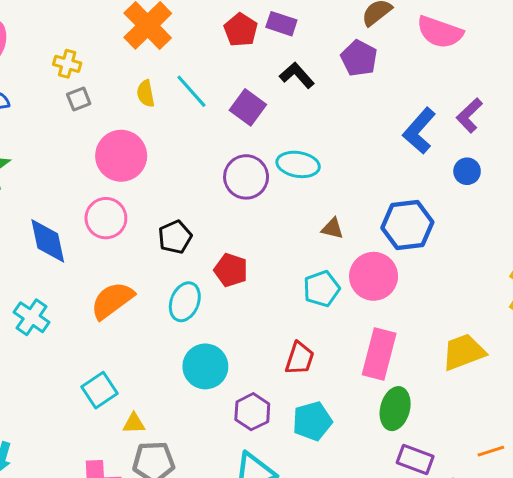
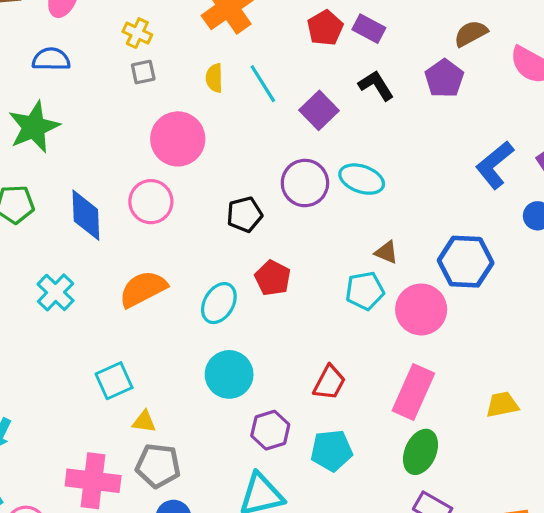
black pentagon: (175, 237) -> (245, 214), moved
cyan pentagon: (322, 289) -> (365, 291), moved
yellow trapezoid: (464, 352) -> (502, 405), size x0.7

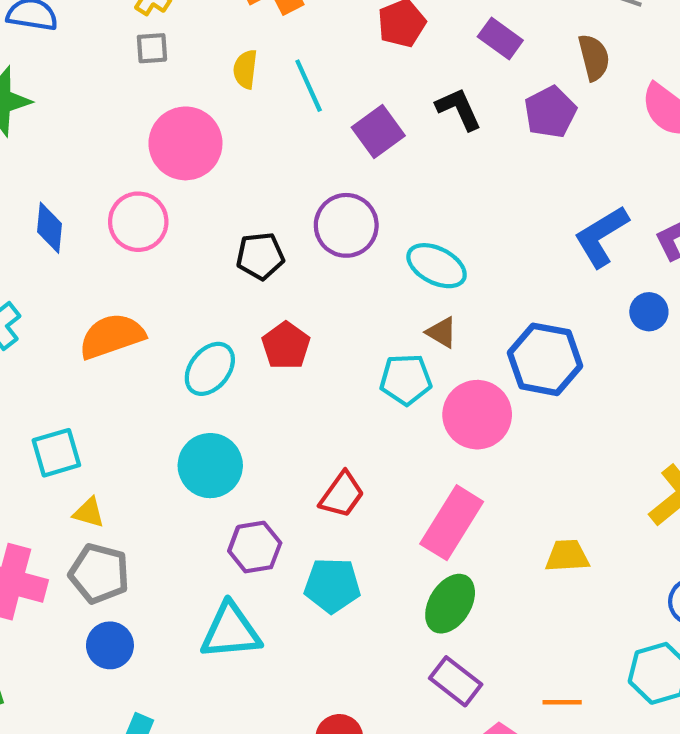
purple rectangle: (369, 29) -> (500, 38), moved
brown semicircle: (471, 33) -> (594, 57), turned 96
cyan ellipse: (362, 179) -> (437, 266), moved
blue diamond: (86, 215) -> (49, 228), size x0.7

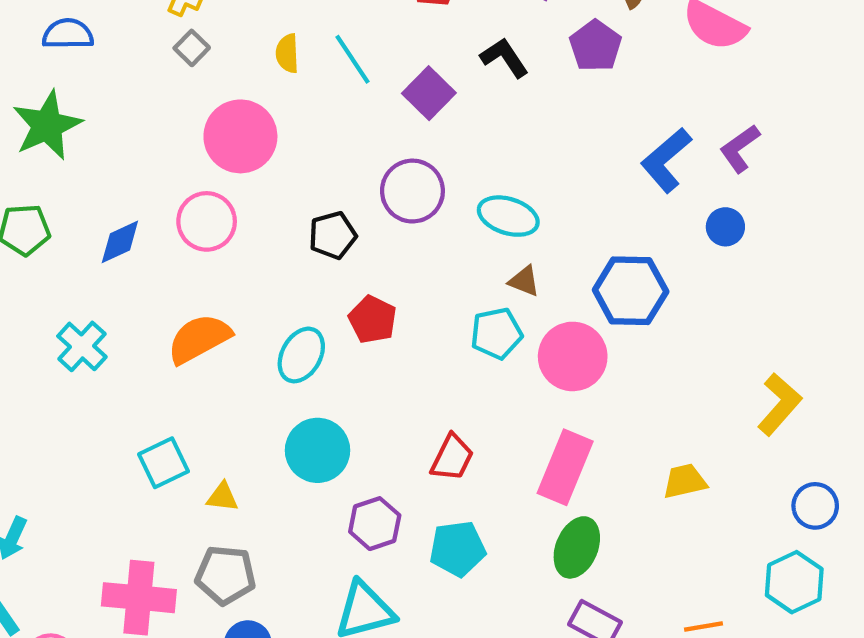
gray square: (152, 48) -> (192, 48), turned -32
blue diamond: (49, 228) -> (120, 242), turned 69
yellow triangle: (89, 513) -> (222, 497), moved

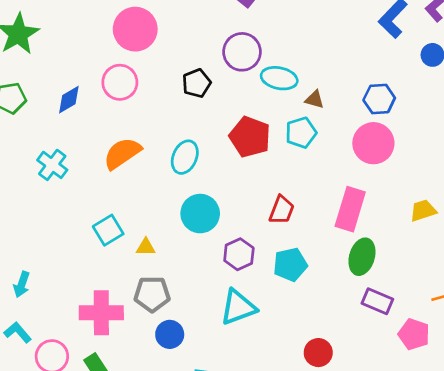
cyan ellipse: (508, 216) -> (279, 78), moved
blue hexagon: (631, 291) -> (379, 99), size x0.7
red pentagon: (373, 320) -> (250, 137), moved, size x1.4
pink circle: (573, 356) -> (373, 143), moved

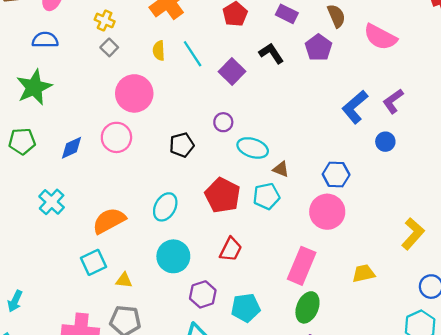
purple circle: (242, 52) -> (223, 122), size x0.6
orange semicircle: (122, 153) -> (109, 221), moved
red trapezoid: (282, 210) -> (231, 249), moved

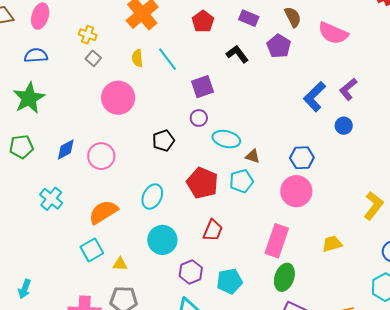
purple square: (232, 72) -> (203, 87), moved, turned 30
pink circle: (116, 137) -> (101, 156), moved

